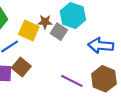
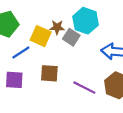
brown square: (21, 67) -> (49, 73), moved, turned -36

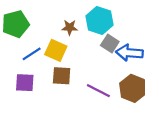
yellow square: (41, 36) -> (56, 50), moved
gray square: (71, 37) -> (110, 44), moved

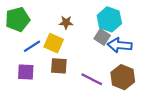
cyan hexagon: (100, 21) -> (109, 19), moved

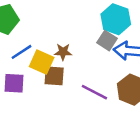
brown star: (66, 22) -> (63, 52), moved
yellow square: (54, 43) -> (42, 62), moved

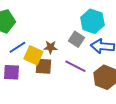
gray square: (107, 41) -> (76, 39), moved
purple line: (94, 92) -> (75, 66), moved

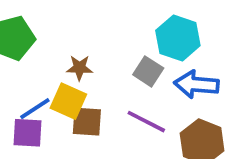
blue line: (17, 47) -> (35, 109), moved
brown star: (50, 47) -> (80, 68), moved

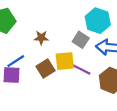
yellow square: (68, 101) -> (65, 61), moved, turned -30
brown square: (87, 122) -> (46, 69), turned -36

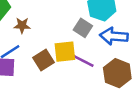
brown star: (41, 38) -> (22, 25), moved

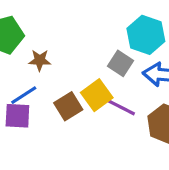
yellow square: (65, 52) -> (97, 95), turned -30

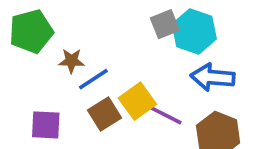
gray square: (121, 63) -> (165, 24), moved, turned 35
blue line: (24, 95) -> (93, 79), moved

